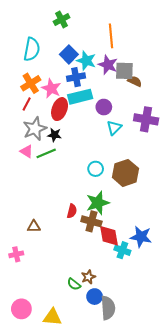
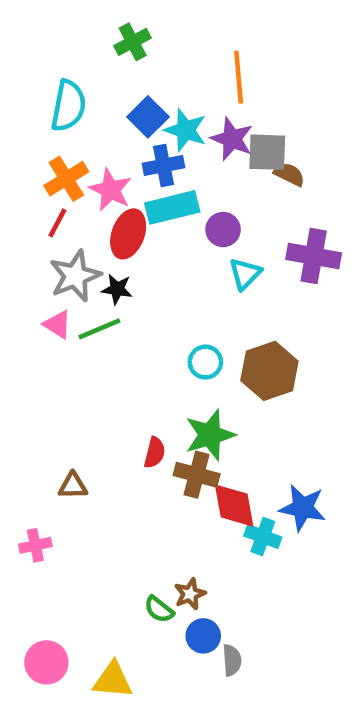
gray semicircle: (108, 308) -> (232, 660), size x0.6

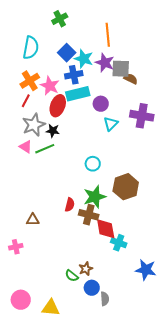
brown hexagon: (269, 371) -> (126, 187), moved
blue star: (303, 508) -> (146, 270), moved

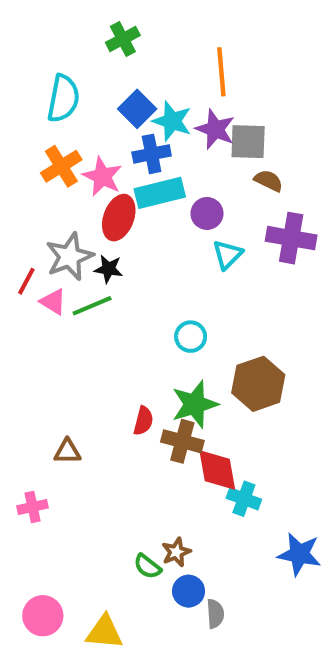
brown semicircle: (131, 79) -> (269, 181), moved
red line: (26, 101) -> (26, 281), moved

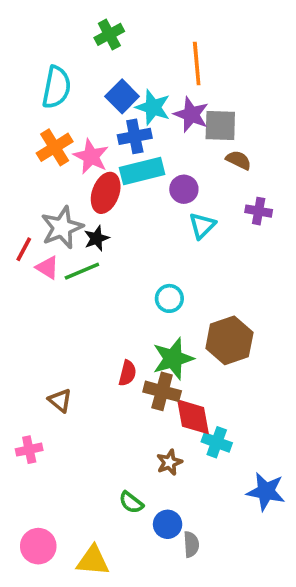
purple cross: (291, 238) -> (259, 211), size x0.6
black star: (108, 269) -> (97, 238), turned -30
brown triangle: (67, 452) -> (60, 400), turned 40
brown star: (176, 552) -> (169, 462), moved

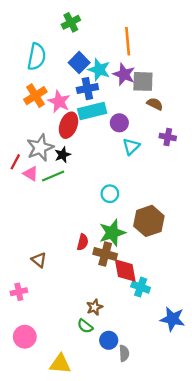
brown star: (169, 462) -> (94, 307), moved
pink circle: (38, 546) -> (25, 337), moved

